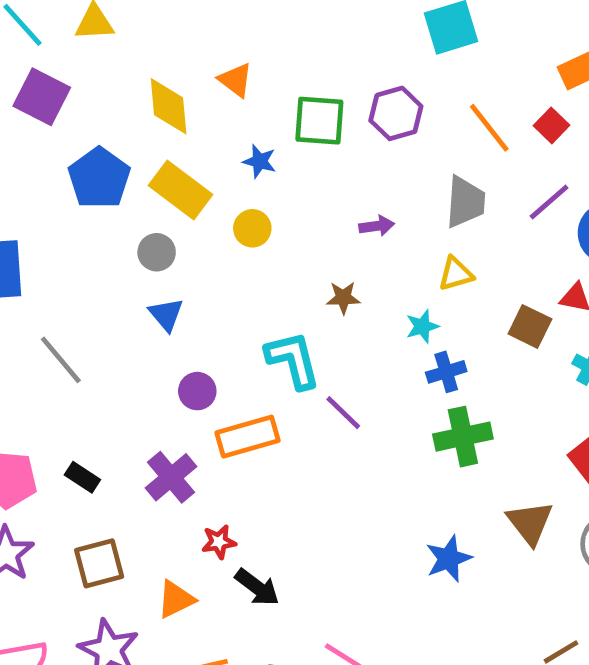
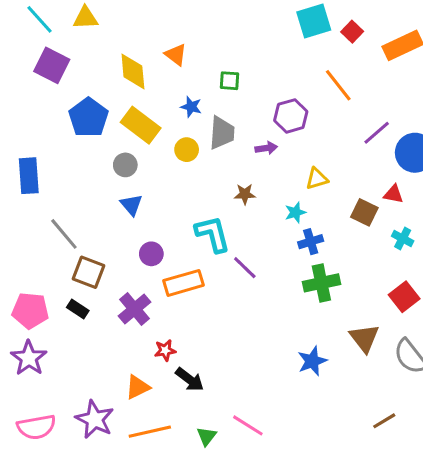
purple hexagon: (396, 113) -> (291, 116), moved
green square: (319, 121) -> (229, 81), size x0.6
red square: (551, 125) -> (352, 32), moved
gray trapezoid: (465, 202) -> (222, 133), moved
brown square: (99, 563) -> (88, 272), moved, turned 36

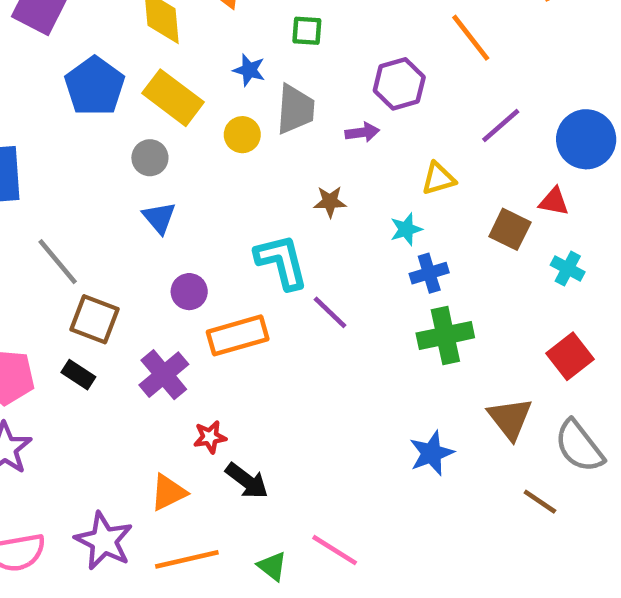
purple line: (377, 133) -> (501, 125), moved
brown line: (384, 421) -> (540, 502), moved, turned 65
green triangle: (206, 436) -> (272, 566), turned -30

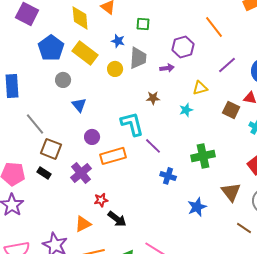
gray circle: (150, 158) -> (63, 80), moved
blue cross: (429, 273) -> (168, 176), moved, turned 35

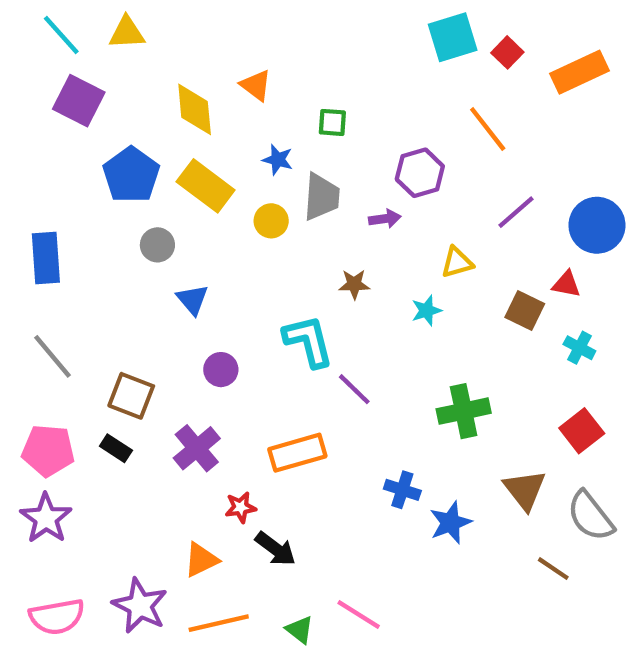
gray line: (35, 124) -> (52, 356), moved
orange rectangle: (113, 156) -> (297, 453), moved
blue cross: (168, 176) -> (402, 490), moved

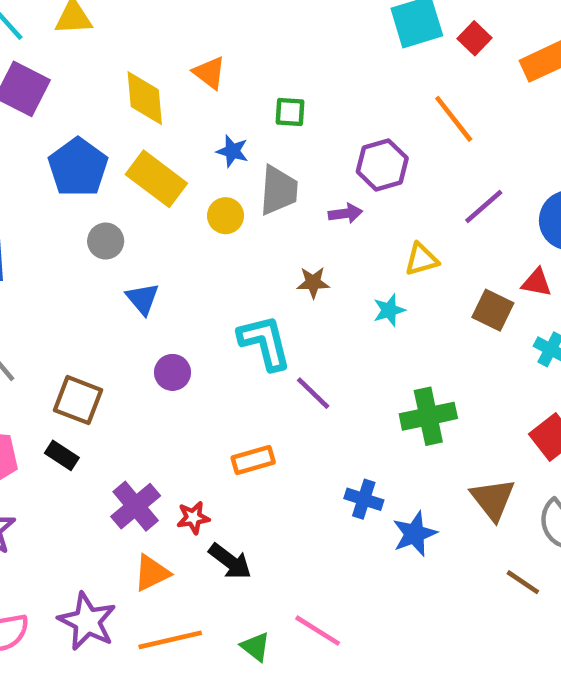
purple cross: (197, 448) -> (136, 506), moved
orange rectangle: (297, 453) -> (253, 460), size x0.7

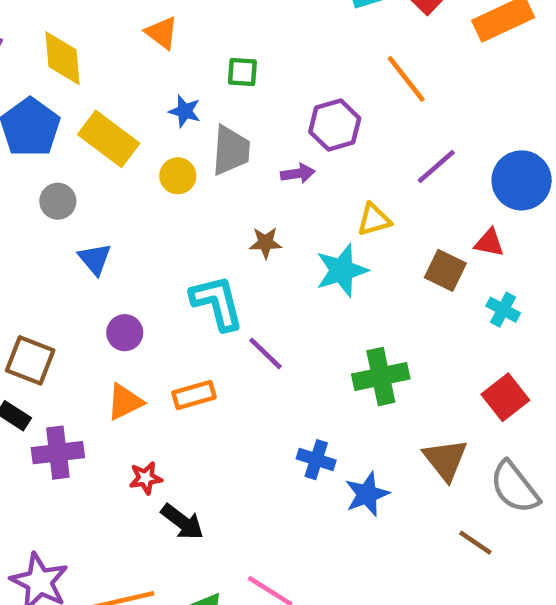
yellow diamond: (145, 98) -> (62, 58), moved
cyan star: (389, 310) -> (342, 270), size x1.6
orange rectangle: (253, 460) -> (194, 395), moved
purple cross: (136, 506) -> (58, 453), moved, turned 33
orange triangle: (152, 573) -> (125, 402), moved

